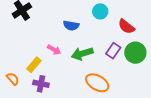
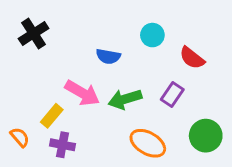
pink arrow: (54, 50) -> (82, 93), size x1.6
green circle: (135, 53) -> (206, 136), moved

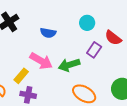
blue semicircle: (108, 56) -> (48, 33), moved
purple rectangle: (172, 94) -> (94, 50), moved

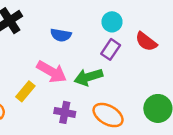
purple rectangle: (94, 50) -> (111, 49), moved
purple cross: (28, 95) -> (65, 112), moved

